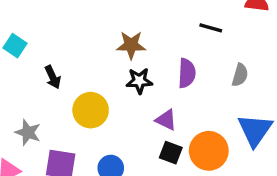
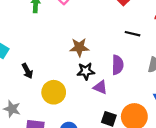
purple triangle: (166, 120) -> (100, 87), moved

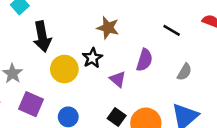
black arrow: (27, 71) -> (42, 37), size x1.6
black star: (86, 71) -> (92, 58), moved, turned 30

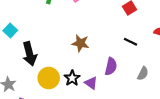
black star: (92, 58) -> (72, 78), moved

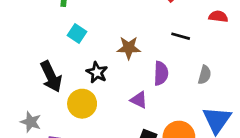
cyan square: (10, 31) -> (77, 33), moved
brown star: (80, 43) -> (129, 48), moved
black star: (72, 78) -> (97, 72), moved

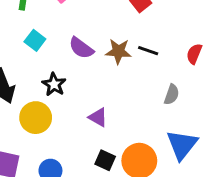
red semicircle: (218, 16) -> (194, 54), moved, turned -78
brown star: (129, 48) -> (118, 51), moved
purple semicircle: (161, 73) -> (81, 48), moved, turned 120

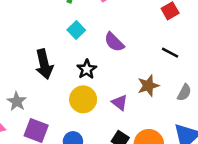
brown star: (118, 51) -> (148, 86), moved, turned -30
yellow circle: (36, 118) -> (83, 99), moved

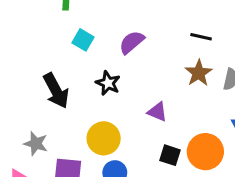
purple semicircle: (114, 42) -> (132, 42), turned 110
brown star: (148, 86) -> (199, 73), moved
yellow circle: (83, 99) -> (104, 138), moved

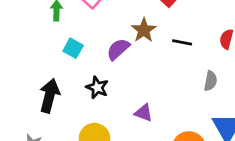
brown star: (199, 73) -> (144, 30), moved
black arrow: (56, 91) -> (49, 96), turned -136

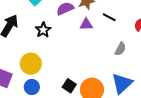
purple triangle: (144, 113) -> (86, 24), moved, turned -40

